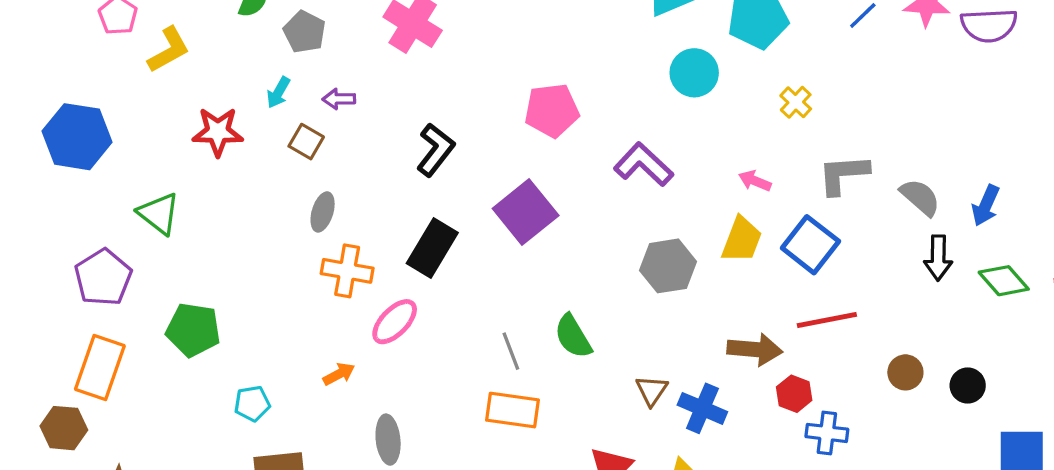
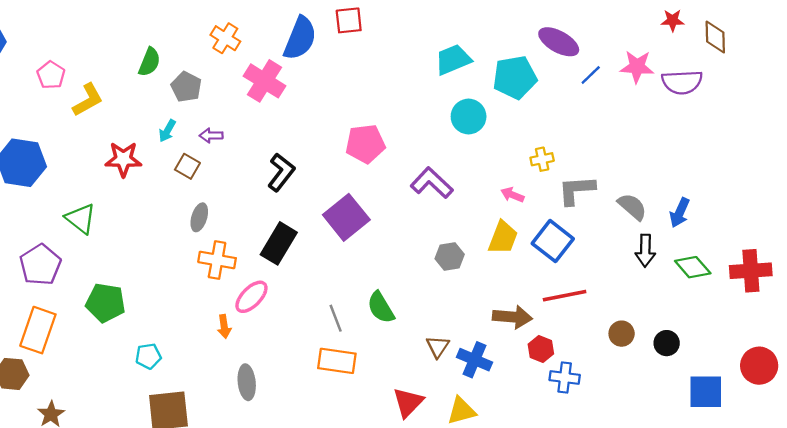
yellow cross: (796, 102) -> (542, 159), moved, turned 35
gray hexagon: (668, 266) -> (450, 256), size x0.7
orange arrow: (339, 374) -> (224, 326), moved, turned 110

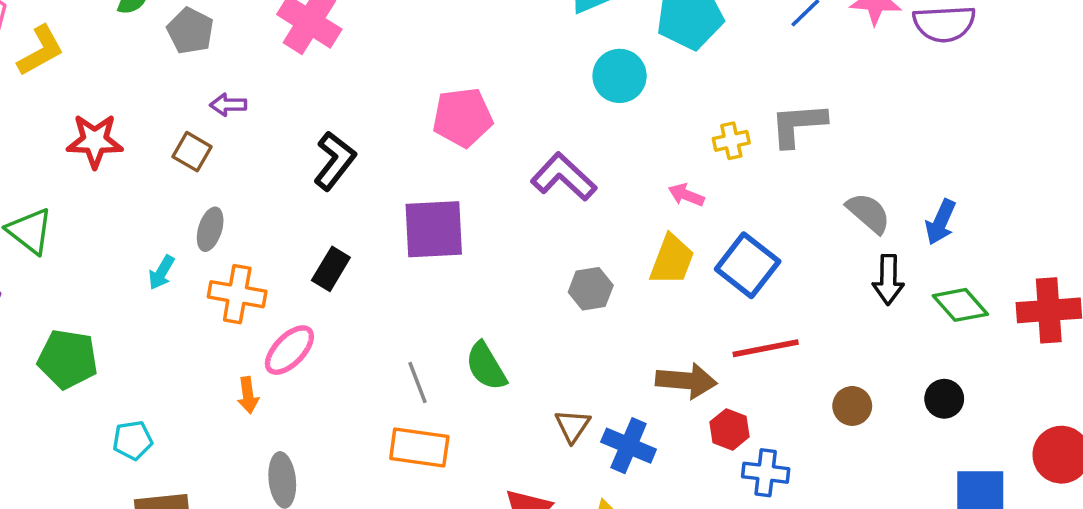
cyan arrow: (167, 131) -> (161, 272), moved
gray L-shape: (576, 190) -> (798, 125), moved
purple square: (346, 217) -> (434, 229), turned 36
black rectangle: (279, 243) -> (331, 269), size x0.7
black circle: (667, 343) -> (944, 399), moved

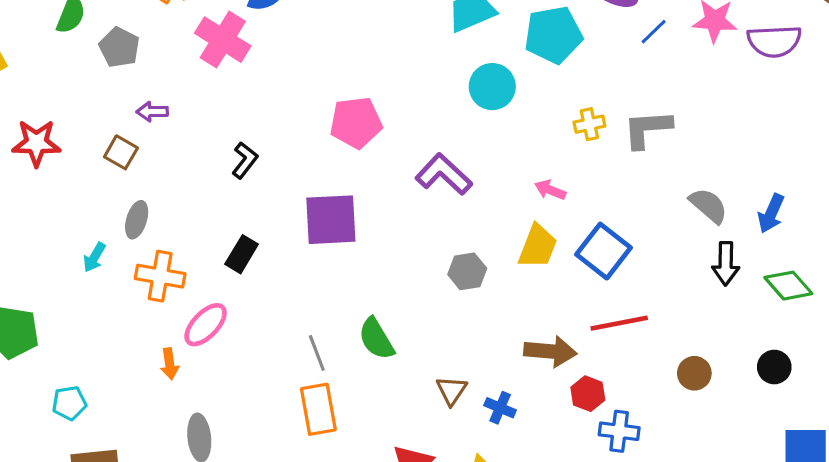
yellow cross: (731, 141) -> (589, 124), moved
black L-shape: (335, 161) -> (245, 160), size x0.7
blue cross: (629, 446) -> (500, 408), size x0.7
orange rectangle: (419, 447) -> (318, 409), turned 72

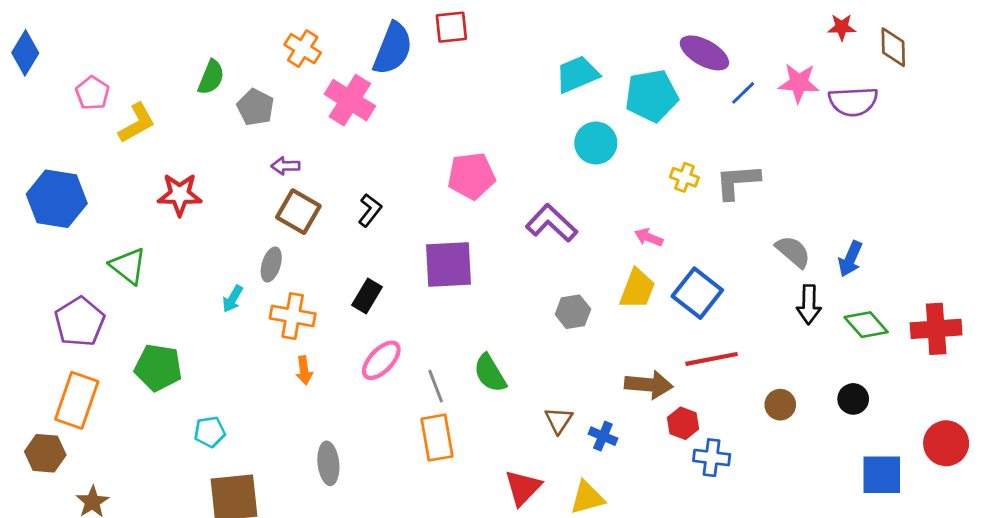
yellow cross: (589, 124) -> (684, 177), turned 32
brown square: (121, 152) -> (298, 212), moved, size x1.4
pink ellipse: (206, 325) -> (381, 360), moved
orange arrow: (170, 364) -> (304, 370), moved

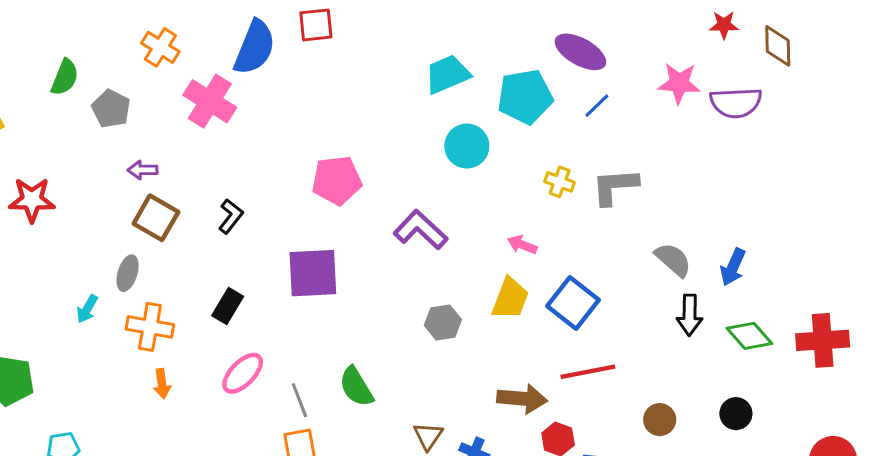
blue line: (743, 93) -> (597, 106), moved

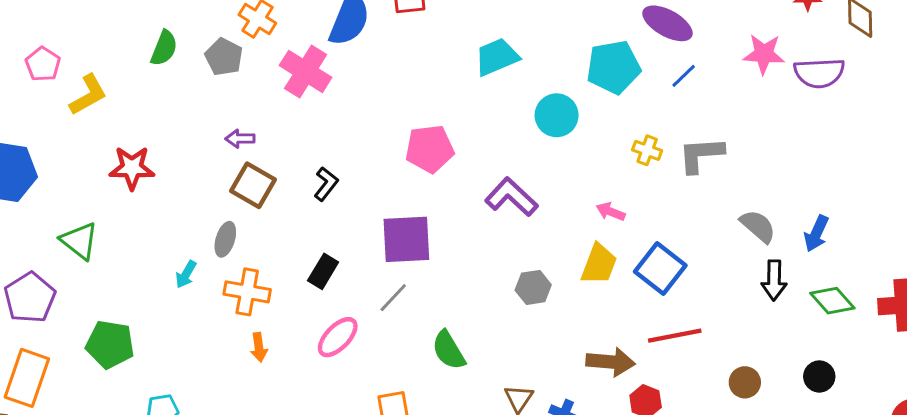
cyan trapezoid: (447, 74) -> (497, 57), moved
gray pentagon: (111, 109) -> (224, 57), moved
gray line: (299, 400) -> (393, 298), moved, turned 64

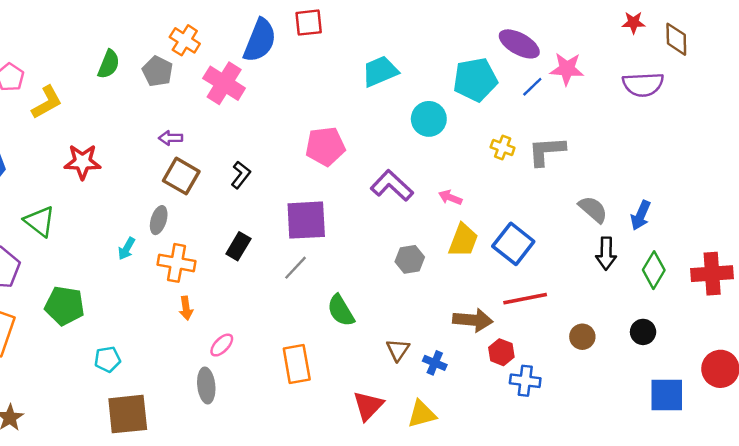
pink star: (764, 54) -> (567, 69), moved
pink arrow: (611, 212) -> (450, 197), moved
green diamond: (832, 301) -> (654, 270), turned 72
pink ellipse: (338, 337) -> (222, 345), moved, size x0.7

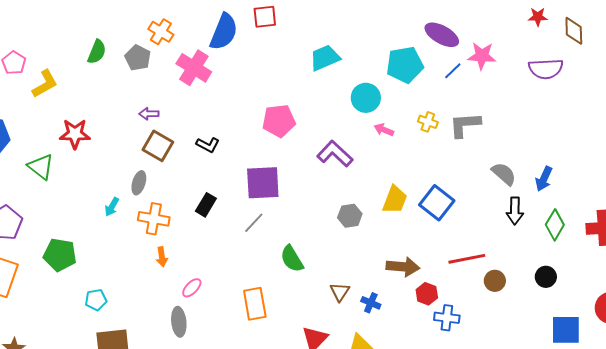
black L-shape: (241, 175) -> (208, 145), turned 80
pink arrow: (450, 197) -> (384, 130), moved
green triangle: (40, 221) -> (41, 167), moved
red line: (525, 299) -> (467, 259), moved

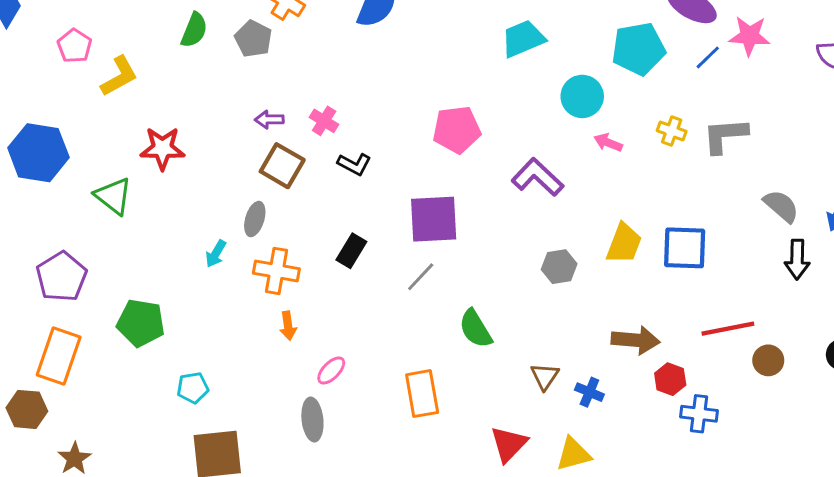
pink cross: (194, 68) -> (324, 121), moved, size x0.6
blue square: (437, 203) -> (685, 248), turned -36

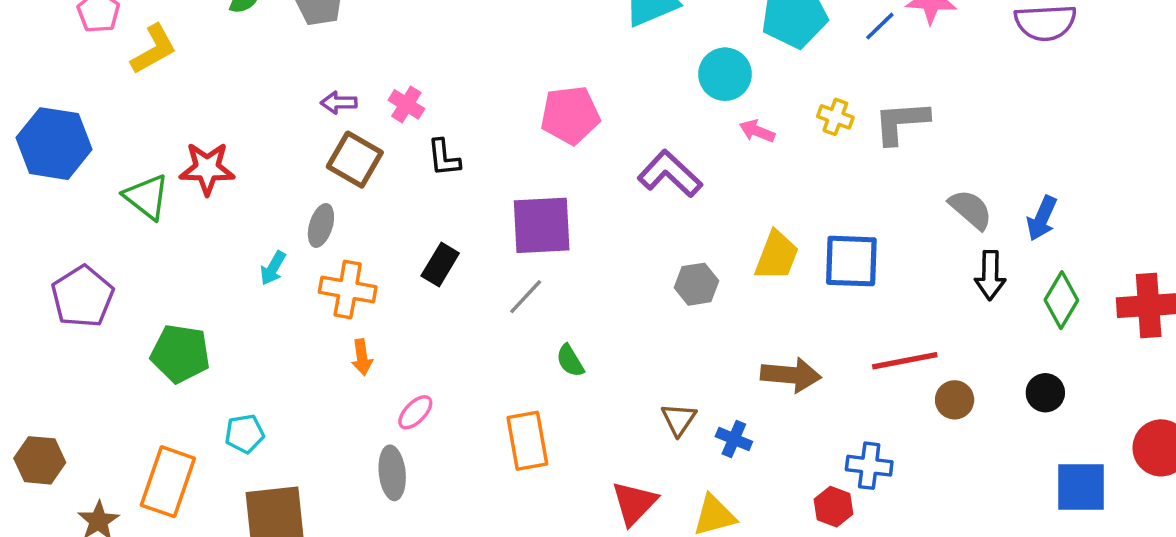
red star: (162, 148) -> (207, 168), moved
black L-shape: (354, 164) -> (444, 158), turned 56
green semicircle: (475, 329) -> (570, 361), moved, size x0.7
orange rectangle: (59, 356) -> (168, 482), moved
red hexagon: (670, 379) -> (834, 507), moved

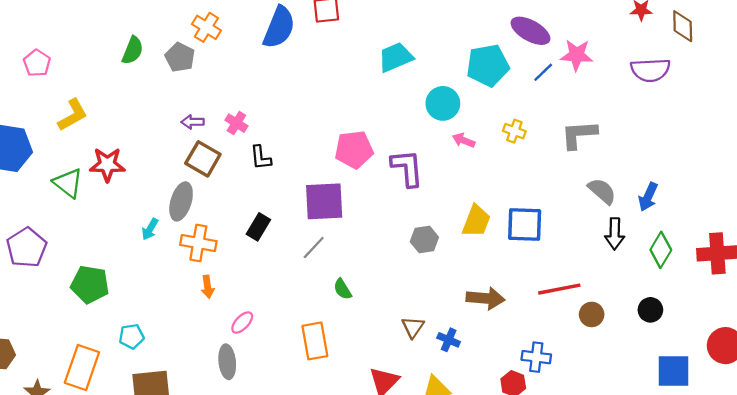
yellow L-shape: (154, 49) -> (73, 115), moved
pink pentagon: (570, 115) -> (354, 150), moved
gray L-shape: (901, 122) -> (579, 135), moved
purple L-shape: (670, 174) -> (407, 168), turned 42
gray ellipse: (321, 225) -> (181, 201), size x1.4

